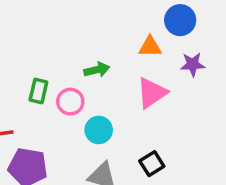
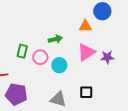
purple star: (193, 64) -> (107, 57), moved
cyan circle: (99, 130) -> (59, 65), moved
black square: (152, 164) -> (86, 92), turned 32

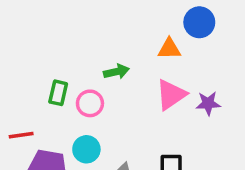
cyan circle: (59, 65) -> (86, 149), moved

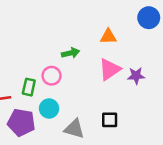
blue circle: (199, 22) -> (149, 18), moved
green rectangle: (58, 93) -> (29, 87), moved

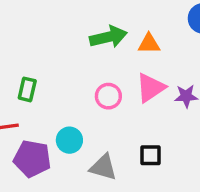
green arrow: (70, 53) -> (108, 37), moved, size x1.5
pink circle: (52, 76) -> (108, 96), moved
green rectangle: (29, 87) -> (27, 89), moved

